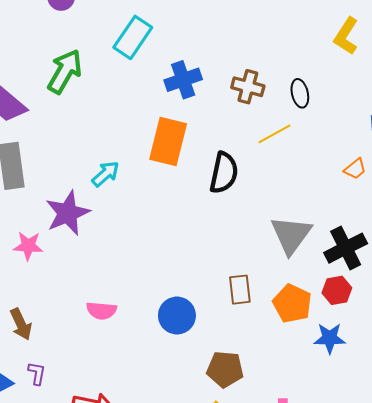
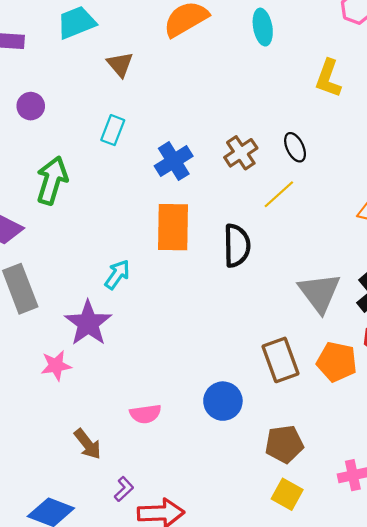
cyan rectangle: (133, 37) -> (113, 130), size x0.7
brown cross: (248, 87) -> (241, 153), turned -36
brown rectangle: (240, 290) -> (281, 360), size x1.4
brown arrow: (21, 324) -> (88, 444), moved
purple L-shape: (37, 373) -> (124, 489), moved, turned 50

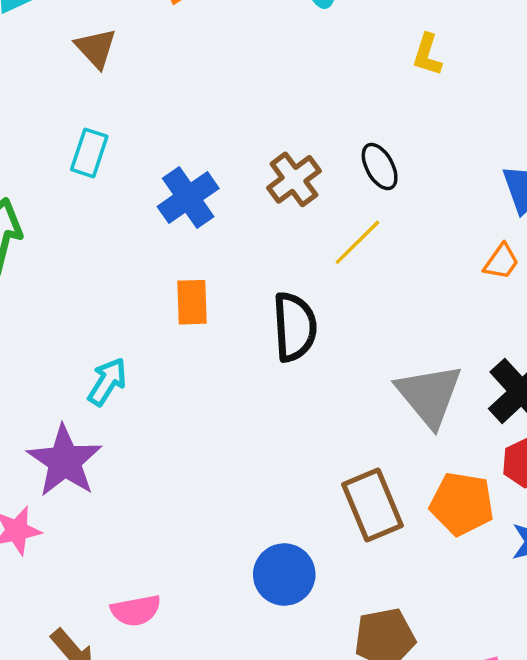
yellow L-shape: (328, 78) -> (427, 55), size x0.7
orange rectangle: (173, 227) -> (192, 302), size x0.6
pink semicircle: (145, 414) -> (136, 610), moved

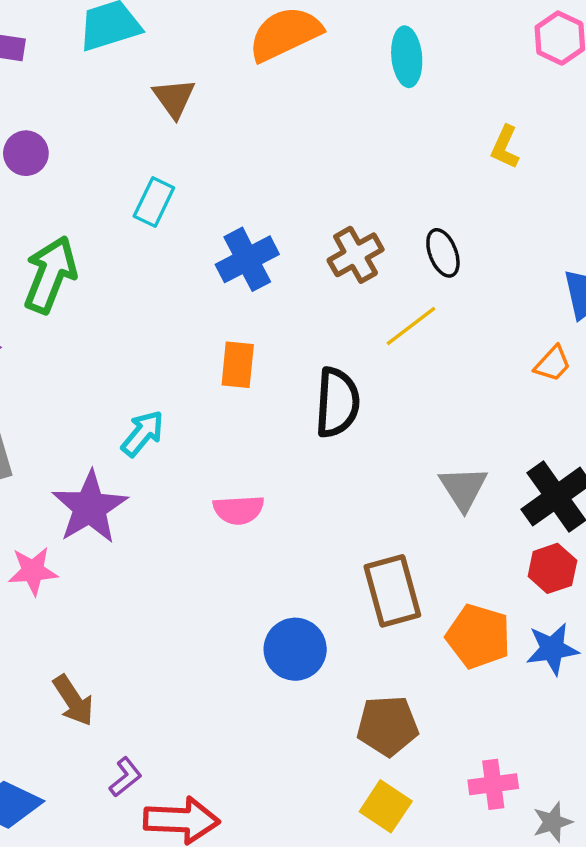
gray triangle: (429, 395) -> (463, 488), size x0.7
orange pentagon: (462, 504) -> (478, 636), moved
pink semicircle: (136, 610) -> (239, 510), moved

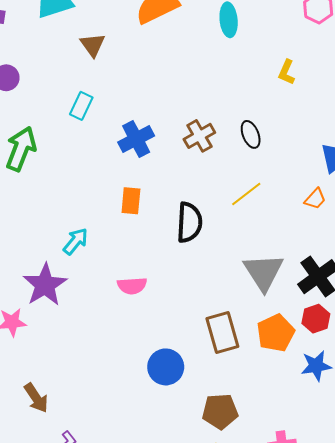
yellow line: (411, 326) -> (246, 194), moved
gray triangle: (463, 488) -> (263, 272), size x1.4
orange pentagon: (478, 636) -> (276, 333), moved, turned 30

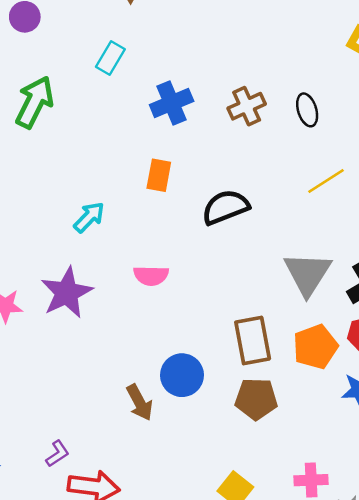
yellow line: (246, 194) -> (326, 181), moved
black semicircle: (189, 222) -> (225, 207), turned -120
purple star: (45, 285) -> (67, 293), moved
brown arrow: (36, 398) -> (140, 403), moved
brown pentagon: (220, 411) -> (256, 399), moved

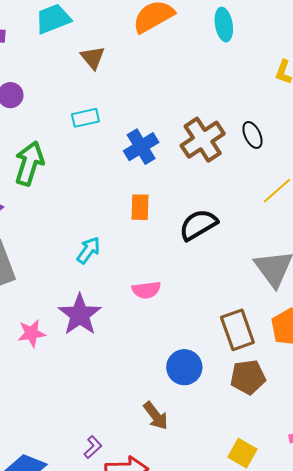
cyan rectangle: (110, 58) -> (85, 118), turned 56
brown cross: (247, 106) -> (203, 140), size x1.4
brown arrow: (140, 403) -> (156, 416), moved

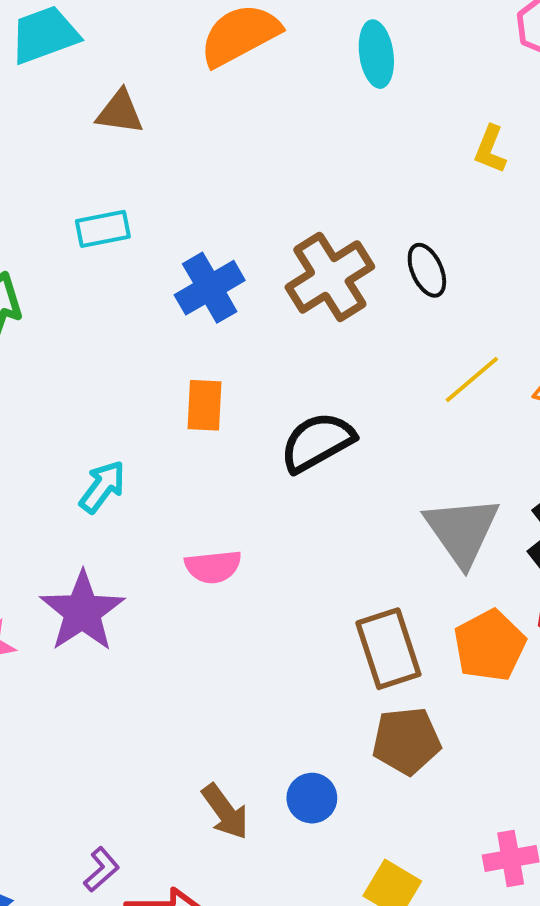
brown triangle: (93, 58) -> (120, 112), turned -44
blue circle: (184, 367) -> (312, 798), moved, size x0.7

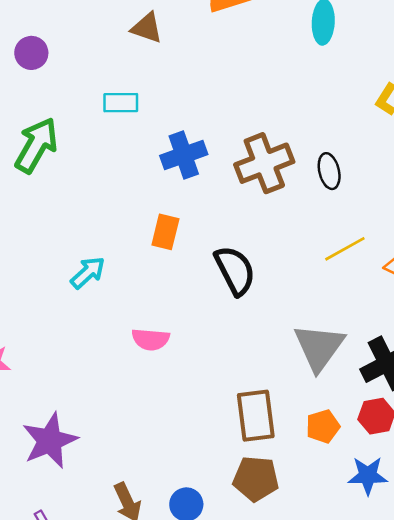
black semicircle: (317, 442) -> (235, 270), turned 81
purple star: (82, 612) -> (50, 441), moved
orange pentagon: (490, 645) -> (323, 426), size x0.7

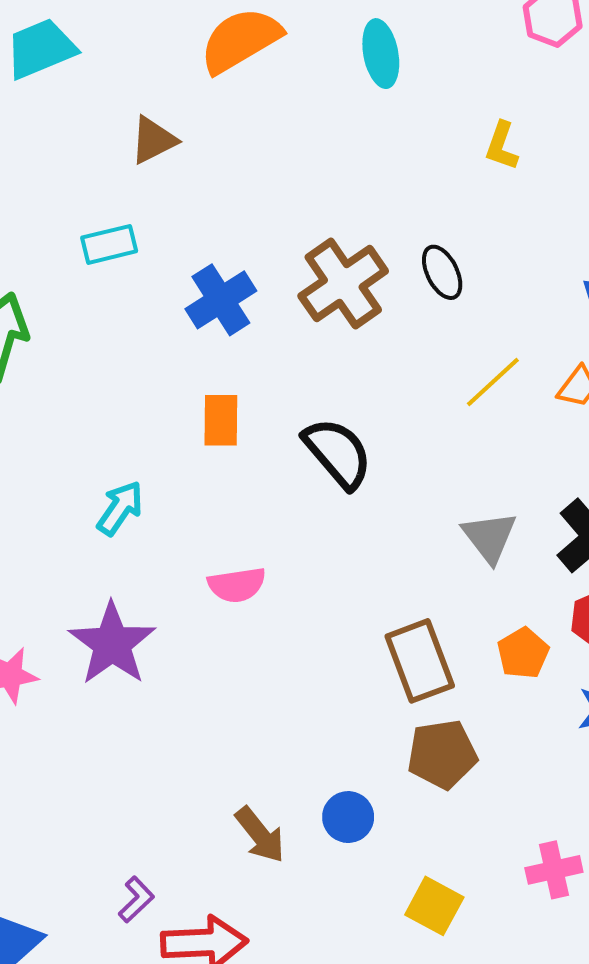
brown triangle: (147, 28) -> (153, 140), moved, turned -32
gray triangle: (319, 347) -> (490, 537), size x0.7
purple star: (50, 441) -> (112, 644), moved

